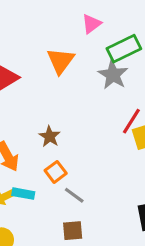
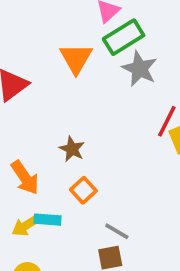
green rectangle: (124, 49) -> (124, 37), moved
gray line: (74, 195) -> (117, 231), moved

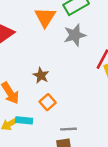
gray star: (140, 69) -> (75, 35), moved, turned 30
gray line: (117, 231) -> (68, 129), turned -35

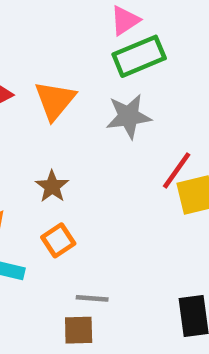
orange triangle: (45, 17) -> (55, 100), moved

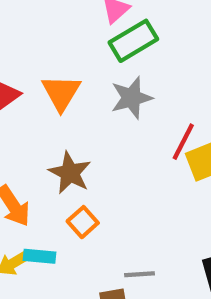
brown star: (52, 186) -> (70, 173), size x1.4
gray line: (92, 298) -> (139, 274), moved

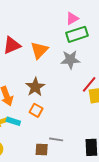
orange square: (83, 222) -> (36, 110), turned -32

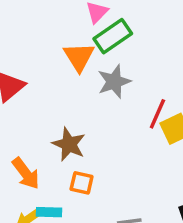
orange triangle: (39, 50) -> (79, 57), moved

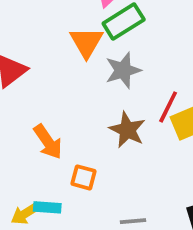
brown star: (69, 144) -> (127, 130), moved
orange arrow: (26, 173) -> (48, 142), moved

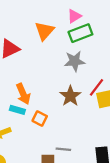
orange triangle: (86, 42) -> (44, 31), moved
cyan rectangle: (47, 207) -> (17, 110), moved

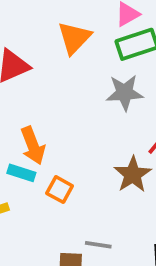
brown star: (70, 96) -> (133, 174), moved

